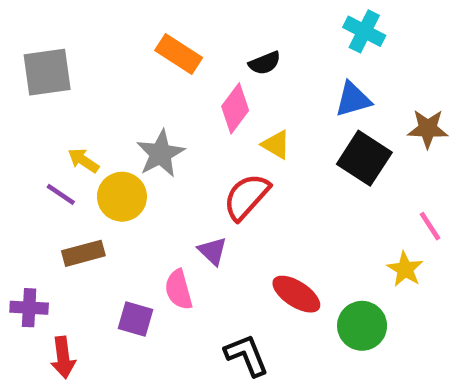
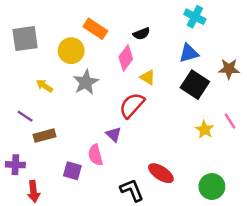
purple line: (61, 194) -> (25, 116), moved
yellow circle: (122, 197) -> (71, 51), moved
yellow star: (405, 269) -> (205, 130), moved
red ellipse: (296, 294) -> (161, 173), moved
green circle: (362, 326) -> (212, 187), moved

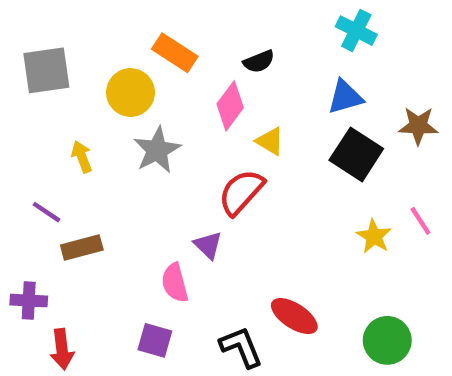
yellow arrow: (44, 86) -> (82, 157), turned 35
purple square: (72, 171) -> (155, 340), moved

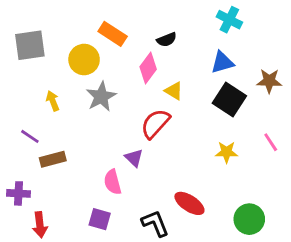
yellow star: (374, 236) -> (227, 152), moved, turned -30

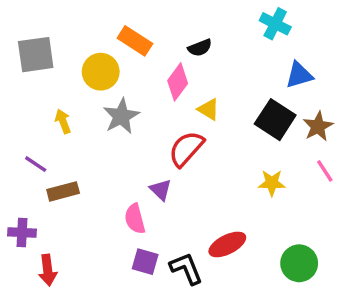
blue triangle: (222, 62) -> (299, 75), moved
brown star: (269, 81) -> (318, 126), moved, turned -30
red ellipse: (189, 203) -> (227, 244), turned -60
purple square: (100, 219) -> (145, 262), moved

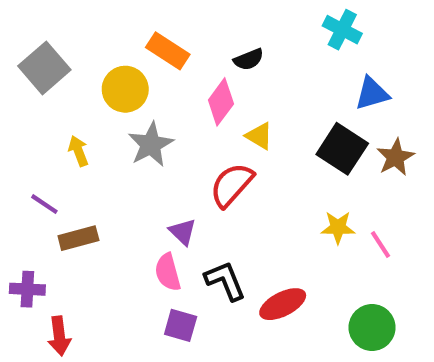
gray square: (36, 55) -> (44, 68), turned -33
pink line: (325, 171) -> (381, 245), moved
purple triangle: (161, 190) -> (183, 232), moved
black L-shape: (186, 268) -> (225, 281), moved

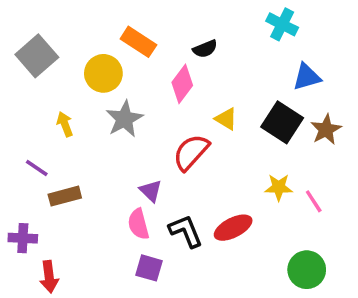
yellow triangle: (259, 136) -> (226, 119), moved
red ellipse: (283, 304) -> (233, 228), moved

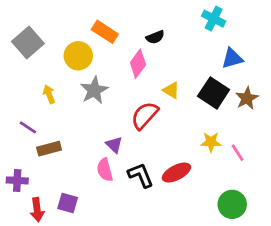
purple square: (149, 268) -> (68, 203), moved

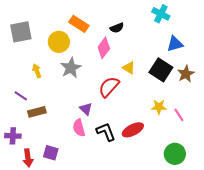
gray square: (28, 42) -> (21, 32), turned 30

